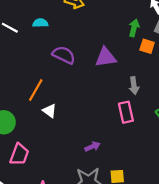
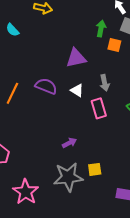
cyan semicircle: (40, 23) -> (12, 30), turned -128
purple semicircle: (64, 55) -> (46, 86), moved
white triangle: (50, 111) -> (77, 90), moved

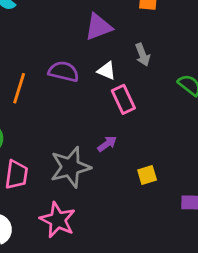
pink rectangle: (99, 108) -> (123, 99), moved
gray star: (68, 177) -> (70, 167), moved

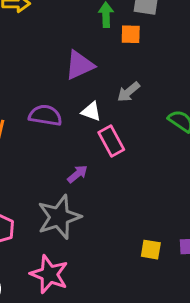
gray arrow: (143, 55) -> (129, 92), turned 75
purple arrow: (107, 144) -> (77, 174), moved
yellow square: (147, 175) -> (151, 250), moved, turned 30

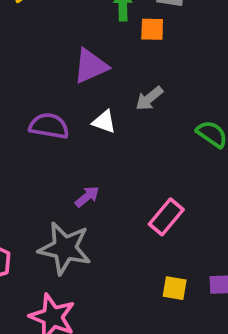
pink rectangle: (111, 141) -> (166, 217), moved, turned 68
gray star: (59, 217) -> (65, 248), turned 30

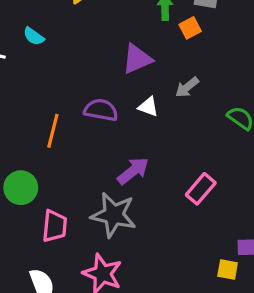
orange square: (152, 29) -> (190, 28), turned -30
purple arrow: (87, 197) -> (133, 171), size x1.5
yellow square: (175, 288) -> (228, 270), moved

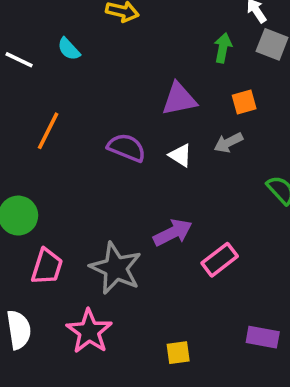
orange square: (190, 28) -> (244, 102), moved
orange line: (53, 131) -> (48, 131), moved
purple arrow: (133, 171) -> (173, 233), moved
yellow square: (228, 270) -> (178, 353), moved, turned -30

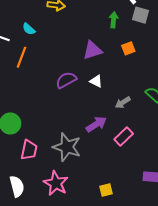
orange line: (48, 131) -> (22, 57), moved
gray arrow: (228, 143) -> (123, 103), moved
purple semicircle: (127, 148) -> (66, 80), turned -45

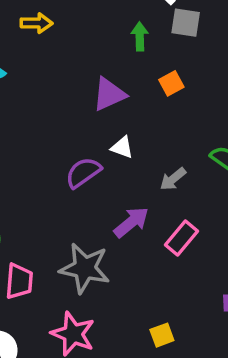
purple semicircle: (66, 80) -> (83, 173), moved

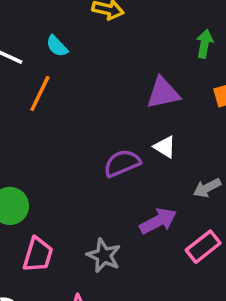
gray star: (85, 268) -> (104, 256), size x0.7

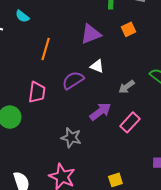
orange line: (40, 93) -> (46, 49), moved
pink trapezoid: (38, 255) -> (37, 92), moved

